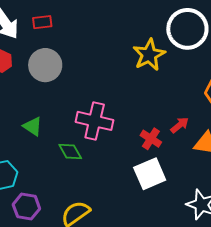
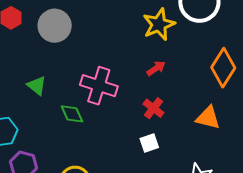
red arrow: (180, 125) -> (156, 68), moved
white square: (150, 174) -> (149, 143), size x0.6

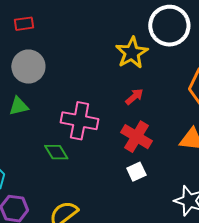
green triangle: (37, 86) -> (19, 106), moved, turned -45
red cross: (153, 108) -> (137, 137), size x1.4

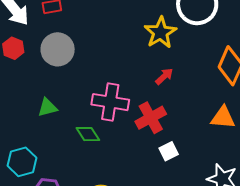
green triangle: (19, 106) -> (47, 107), moved
red cross: (137, 137) -> (151, 118), moved, turned 32

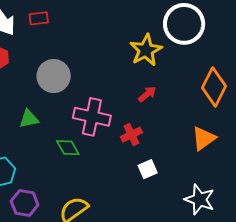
gray circle: (58, 49) -> (54, 76), moved
red cross: (151, 118) -> (131, 135), size x0.7
orange triangle: (223, 118) -> (204, 138), turned -44

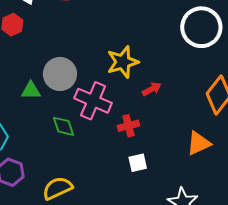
yellow star: (146, 50) -> (123, 62), moved
gray circle: (54, 76) -> (60, 74), moved

